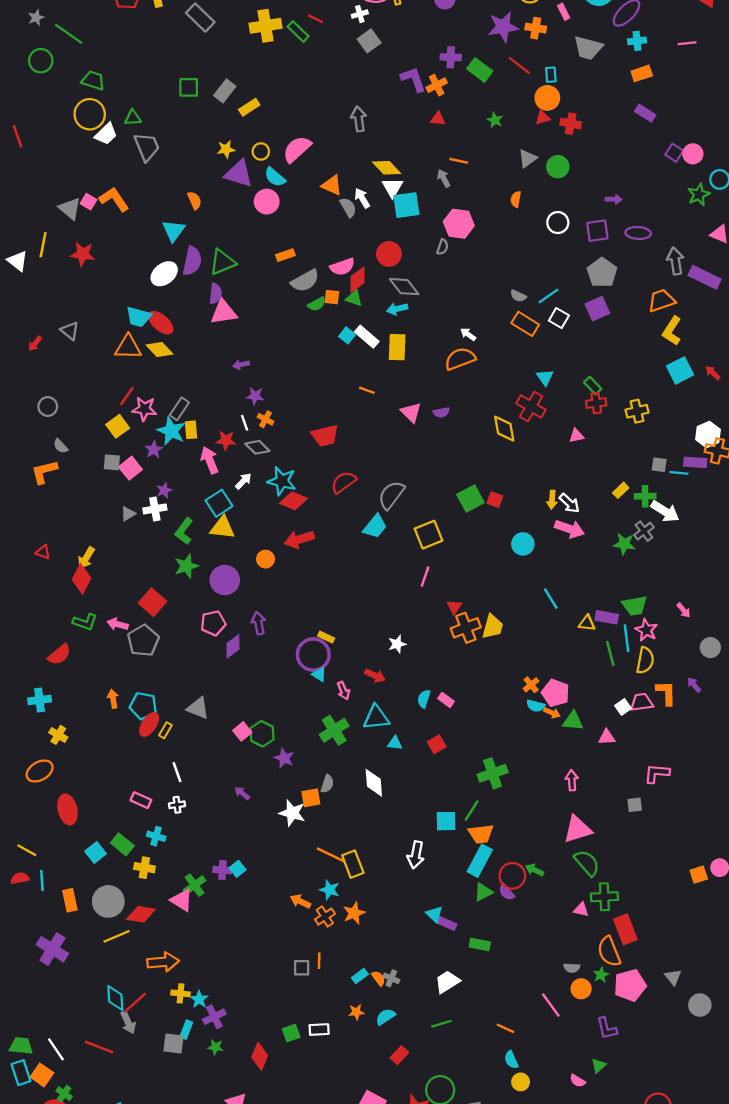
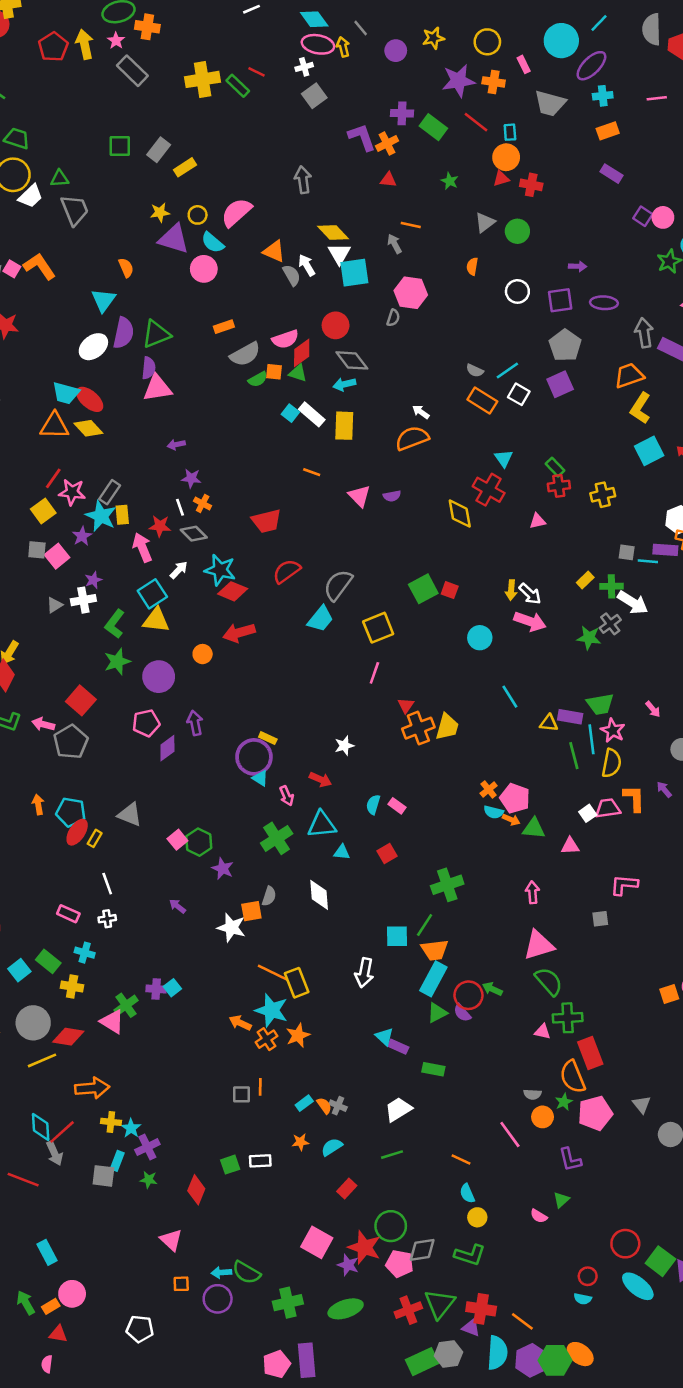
cyan star: (330, 890) -> (272, 1010), size x1.5

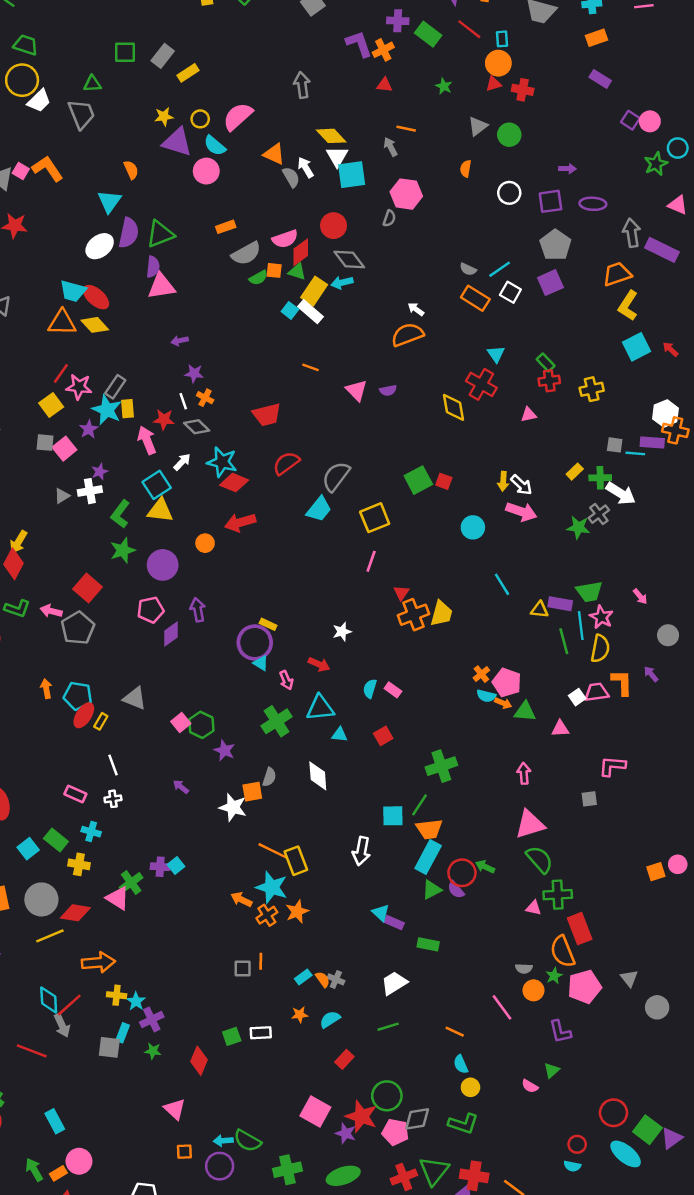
green triangle: (60, 179) -> (92, 84), moved
yellow rectangle: (344, 426) -> (314, 291), moved, turned 32

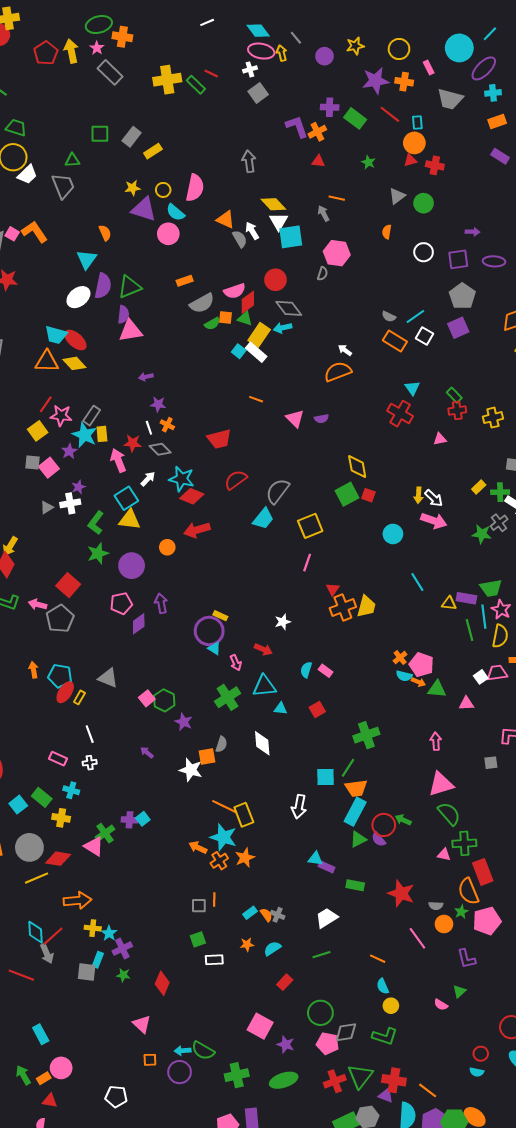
pink semicircle: (238, 117) -> (195, 188), turned 144
yellow diamond: (453, 407) -> (357, 467), moved
cyan triangle: (381, 913) -> (315, 859), turned -35
green square: (232, 1036) -> (198, 939), moved
red star: (361, 1116) -> (401, 893), moved

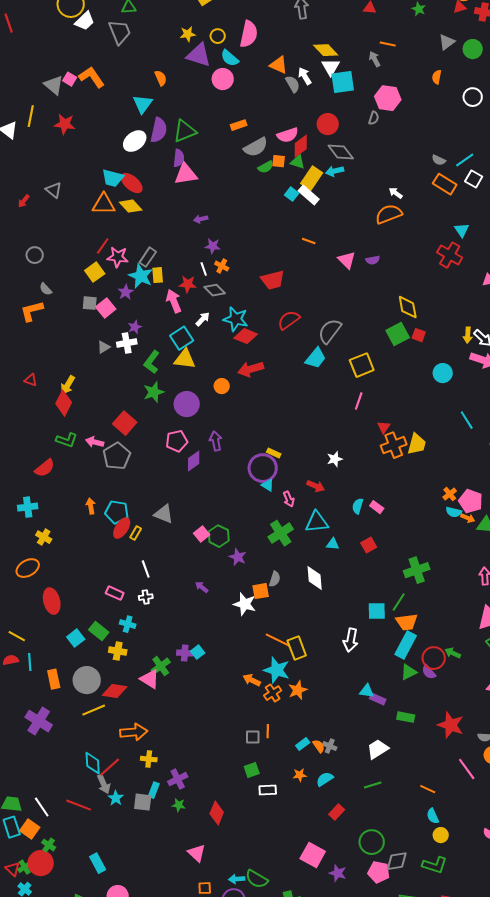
cyan star: (109, 933) -> (116, 798), moved

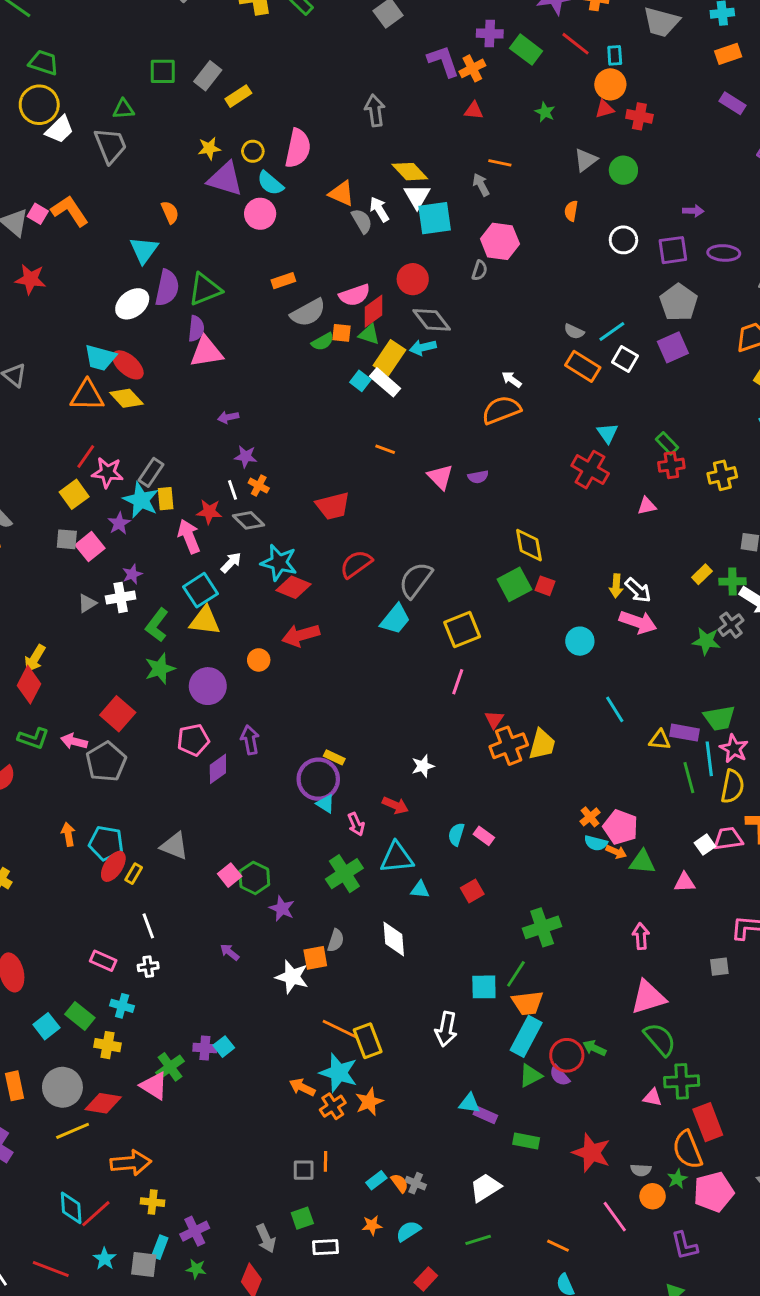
gray arrow: (104, 784) -> (266, 1238), moved

